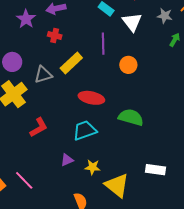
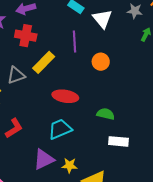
red cross: (55, 35) -> (26, 36), size x1.5
green semicircle: (131, 117) -> (106, 114), size x0.7
purple triangle: (67, 160) -> (44, 159), size x1.6
white rectangle: (156, 170) -> (119, 141), moved

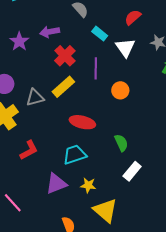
red cross: (26, 36) -> (65, 56), moved, turned 30
green semicircle: (106, 114) -> (121, 143), turned 48
white rectangle: (119, 141) -> (132, 171), turned -60
yellow star: (70, 165) -> (88, 185), moved

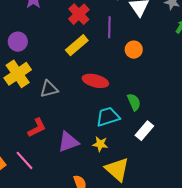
gray triangle: (35, 98) -> (49, 89), moved
red L-shape: (29, 150) -> (37, 128), moved
cyan trapezoid: (75, 155) -> (108, 117), moved

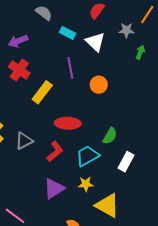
red cross: (79, 14) -> (19, 70), moved
green semicircle: (134, 102) -> (110, 136), turned 66
red L-shape: (37, 128) -> (55, 151), moved

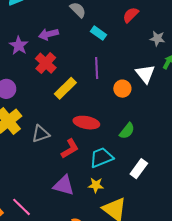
white triangle: (95, 42) -> (145, 74), moved
green semicircle: (110, 136) -> (127, 131), moved
purple triangle: (54, 189) -> (64, 185), turned 40

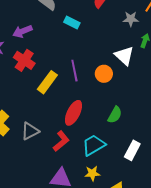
purple line: (97, 68) -> (74, 71), moved
red ellipse: (86, 123) -> (73, 113), turned -65

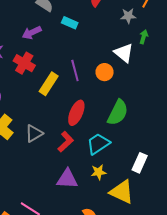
purple arrow: (22, 31) -> (32, 33), moved
green semicircle: (115, 115) -> (118, 113), size x1.5
white rectangle: (132, 150) -> (140, 163), moved

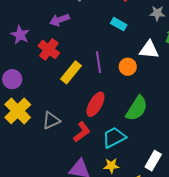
cyan rectangle: (70, 23) -> (119, 24), moved
white triangle: (124, 53) -> (149, 50), turned -40

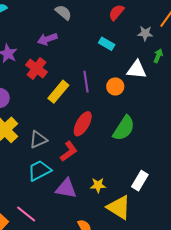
cyan trapezoid: (114, 137) -> (39, 170), moved

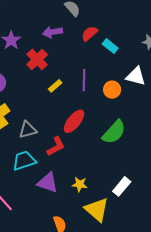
red semicircle: (116, 12) -> (90, 34), moved
yellow rectangle: (58, 92) -> (55, 86), size x0.6

